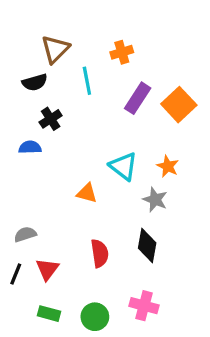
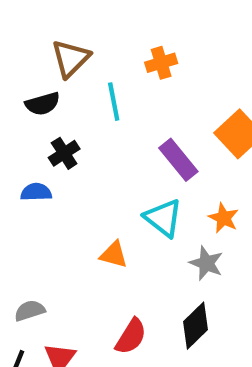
purple rectangle: (138, 98) -> (178, 160), moved, turned -72
black diamond: (147, 245) -> (196, 326), turned 36
red semicircle: (100, 253) -> (131, 336), turned 40

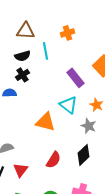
brown triangle: (71, 58) -> (26, 31), turned 48
black semicircle: (43, 104) -> (22, 56), moved
orange triangle: (114, 255) -> (46, 122), size x1.5

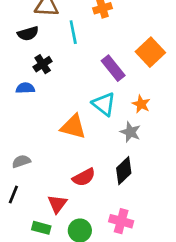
black semicircle: (22, 56) -> (28, 34), moved
red semicircle: (54, 160) -> (84, 177), turned 30
red triangle: (20, 170) -> (57, 204), moved

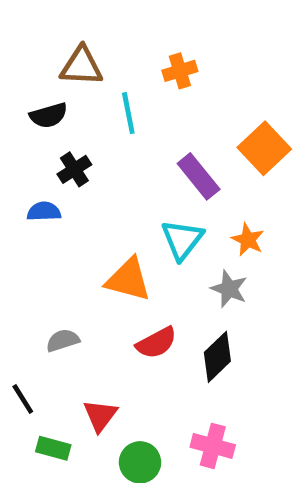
cyan triangle: (104, 104) -> (182, 240), turned 30
gray semicircle: (21, 161) -> (63, 340), moved
red semicircle: (84, 177) -> (156, 343), moved
black line: (13, 195) -> (23, 399), turned -54
green rectangle: (41, 228) -> (53, 448), moved

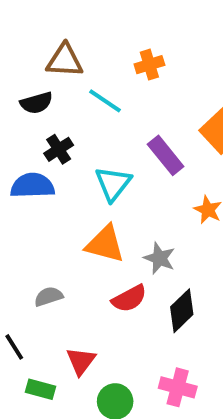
cyan line: (128, 113) -> (105, 101), turned -45
blue semicircle: (44, 212) -> (32, 186), size x1.5
cyan triangle: (182, 240) -> (113, 184), moved
gray star: (229, 289) -> (159, 258), moved

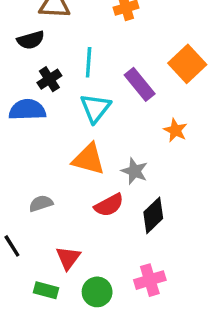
cyan line: (105, 101) -> (89, 62), moved, turned 60
pink cross: (178, 387) -> (150, 280), turned -32
green rectangle: (40, 389) -> (46, 290), moved

